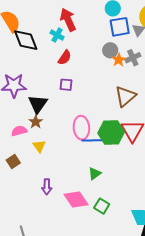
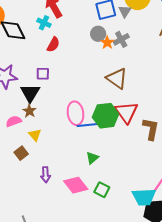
purple square: (66, 85) -> (43, 74), moved
brown triangle: (125, 96) -> (117, 78), turned -40
brown square: (13, 162) -> (21, 153), moved

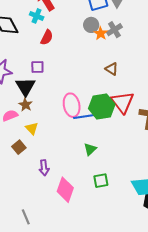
brown triangle: (117, 78) -> (112, 69), size x0.6
pink diamond: (76, 185) -> (65, 190), moved, turned 60
green square: (102, 190) -> (101, 181), turned -35

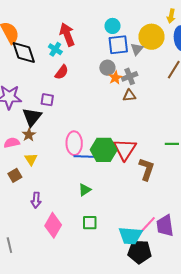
brown triangle: (112, 69) -> (129, 95), moved, turned -48

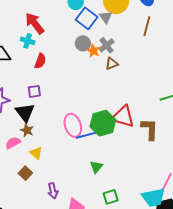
blue square: (118, 45) -> (87, 18), turned -30
red triangle: (125, 149) -> (123, 117), turned -30

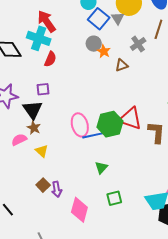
cyan cross: (28, 41) -> (39, 38), size x1.6
gray cross: (107, 45) -> (138, 44), moved
brown square: (25, 173) -> (43, 185), moved

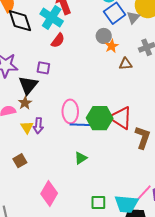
purple arrow: (57, 189) -> (38, 126), moved
green square: (114, 198) -> (98, 203), moved

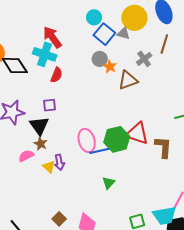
gray triangle: (133, 17) -> (123, 33), turned -40
brown triangle: (125, 64) -> (128, 80), size x1.5
brown square: (20, 161) -> (59, 219), moved

